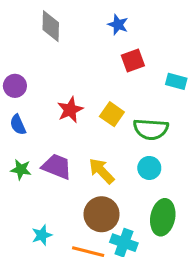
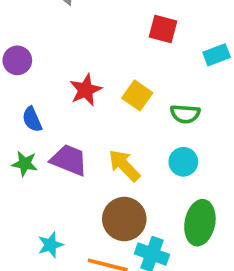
red square: (133, 60) -> (163, 29), turned 35
cyan rectangle: (176, 81) -> (217, 55), turned -36
blue semicircle: (18, 125) -> (32, 119), moved
green semicircle: (151, 129) -> (185, 114), size x0.7

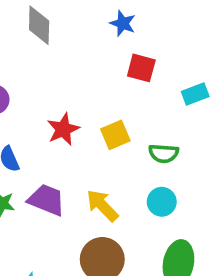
yellow square: (137, 95) -> (115, 135), turned 32

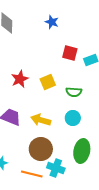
red square: (141, 68) -> (70, 53), moved
yellow arrow: (102, 205) -> (41, 120), turned -30

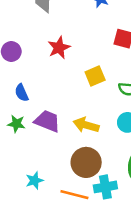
red star: (20, 79) -> (59, 48), moved
cyan cross: (56, 168) -> (105, 187), turned -30

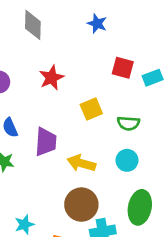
purple trapezoid: (47, 121) -> (46, 142), moved, turned 72

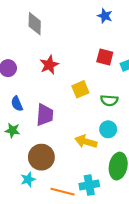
blue star: (97, 24) -> (105, 16), moved
yellow arrow: (81, 163) -> (86, 142), moved
brown circle: (81, 205) -> (41, 157), moved

